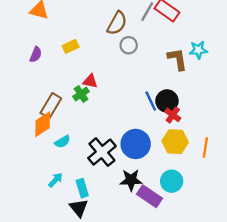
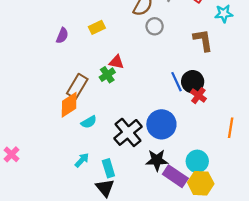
cyan star: (198, 50) -> (224, 14), moved
yellow hexagon: (175, 142) -> (201, 183), moved

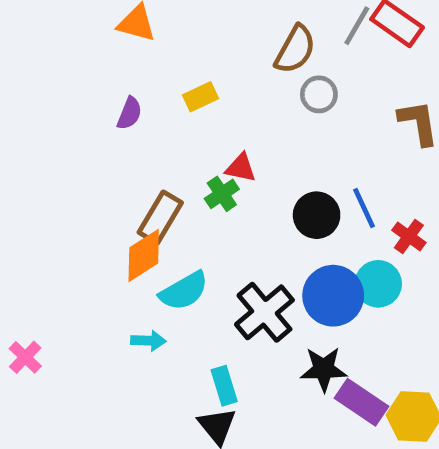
black circle: (193, 82) -> (317, 215), moved
cyan semicircle: (89, 122) -> (184, 291), size x1.5
cyan arrow: (82, 160) -> (148, 341), moved, turned 49
cyan circle: (197, 161) -> (378, 284), moved

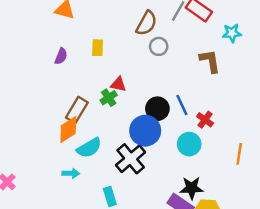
yellow rectangle: (201, 97) -> (98, 48), turned -63
blue circle: (333, 296) -> (145, 131), moved
black star: (324, 369) -> (192, 188), moved

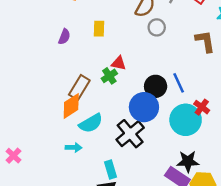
red cross: (205, 120) -> (202, 107), moved
cyan circle: (189, 144) -> (186, 120), size x1.4

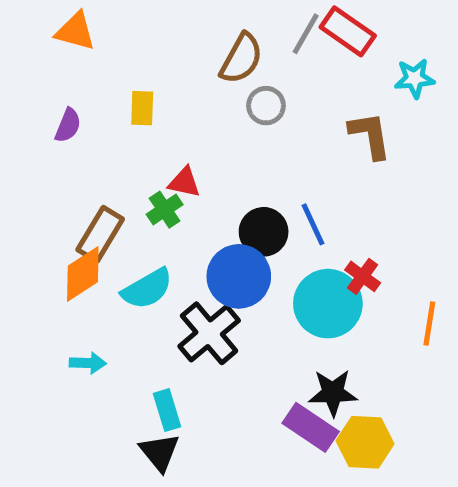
cyan semicircle: (91, 123) -> (147, 289), moved

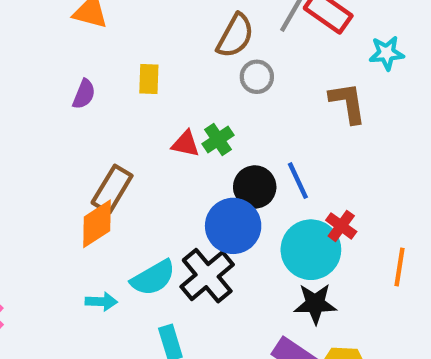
green cross: (165, 210) -> (218, 139), moved
cyan semicircle: (147, 289) -> (153, 278), moved
black star: (333, 393) -> (315, 304), moved

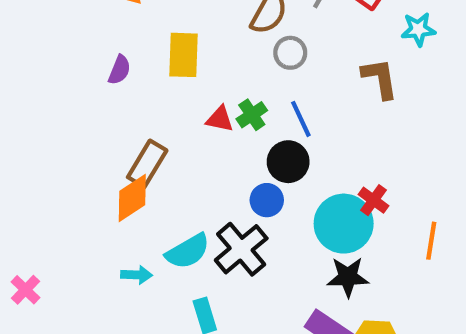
yellow rectangle: (149, 79) -> (183, 55), size x1.5
blue line: (298, 181) -> (301, 119), moved
blue circle: (233, 226) -> (267, 200), size x0.6

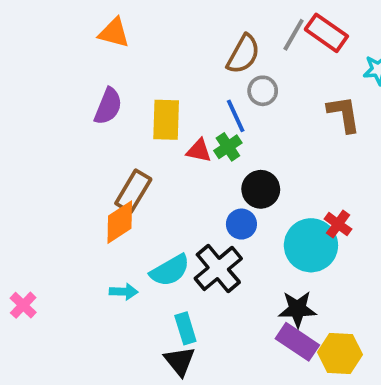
yellow rectangle: (183, 55) -> (166, 120), moved
purple semicircle: (119, 70) -> (108, 106), size x1.4
blue line: (301, 119) -> (236, 116), moved
black star: (348, 277) -> (297, 309), moved

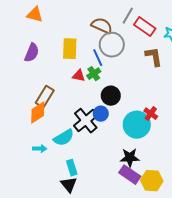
red rectangle: (326, 33) -> (145, 27), moved
brown semicircle: (243, 54) -> (102, 26), turned -95
gray circle: (263, 91) -> (112, 45), size x1.6
yellow rectangle: (166, 120) -> (70, 49), moved
black cross: (218, 268) -> (86, 121), moved

